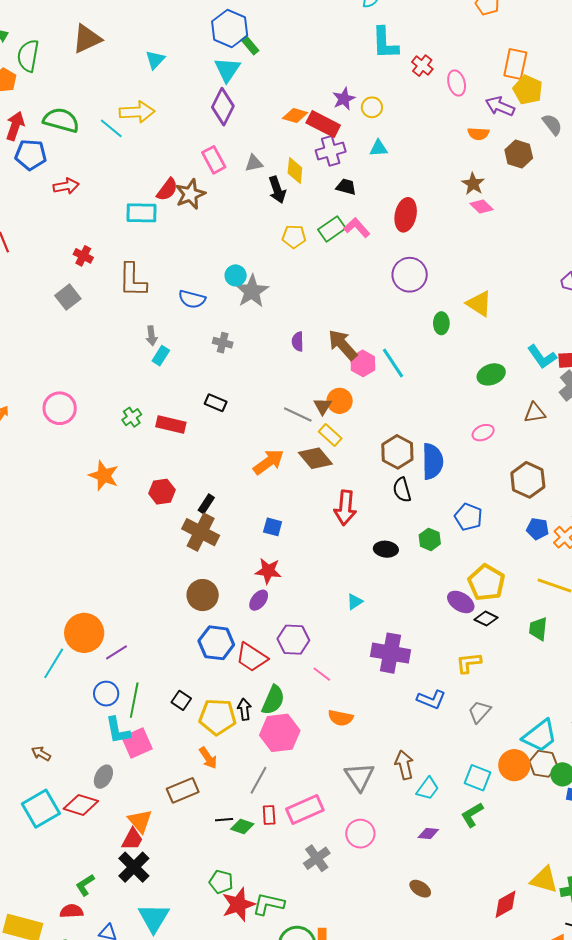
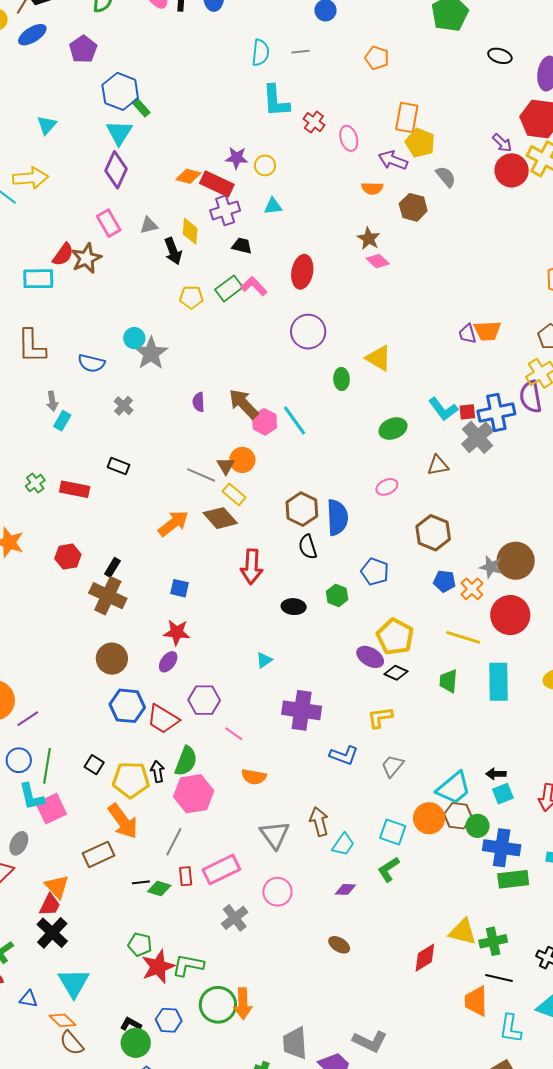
purple star: (344, 99) -> (237, 158), turned 30
gray cross: (223, 343) -> (124, 406), turned 30
orange arrow: (208, 758) -> (123, 821), size x1.6

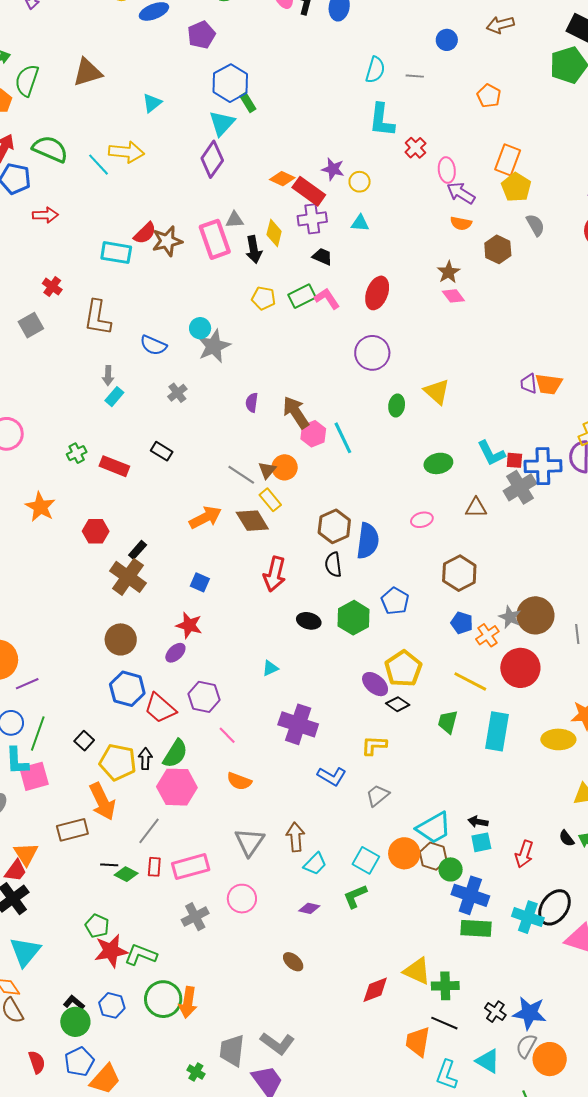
purple arrow: (393, 160) -> (461, 193), moved
pink rectangle: (109, 223) -> (215, 239), moved, size x1.4
green hexagon: (337, 595) -> (354, 618), size x1.5
gray L-shape: (370, 1041) -> (277, 1043), moved

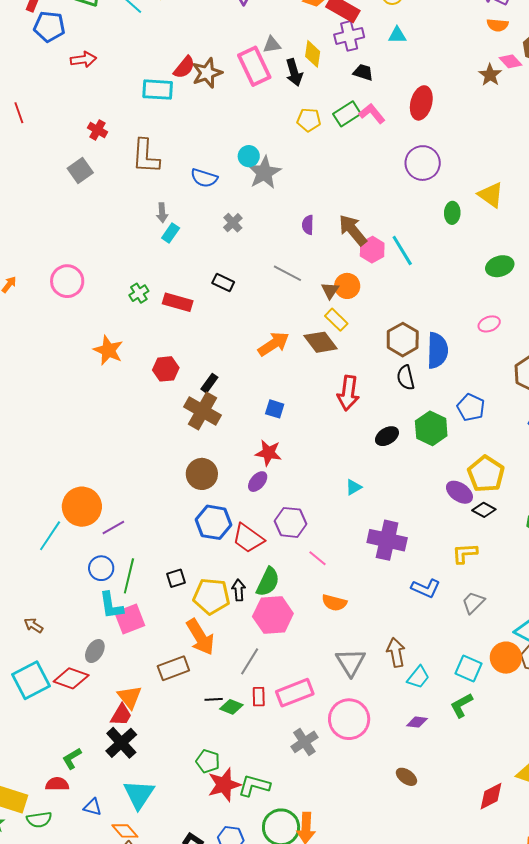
pink diamond: (453, 296) -> (510, 61), moved
gray line: (241, 475) -> (287, 273), moved
black ellipse: (309, 621) -> (387, 436), turned -40
black square: (84, 741) -> (176, 578), turned 36
pink circle: (242, 899) -> (349, 719), size x1.4

